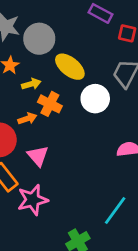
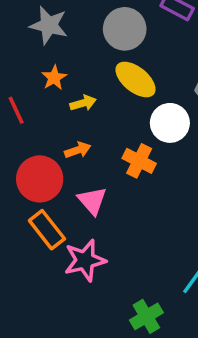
gray circle: (39, 39) -> (125, 29), moved
orange cross: (50, 104) -> (139, 161), moved

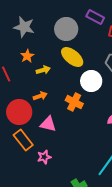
pink triangle: (92, 201) -> (48, 124), turned -36
pink star: (85, 260) -> (44, 157), size x0.6

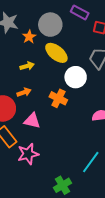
orange star: (27, 56) -> (29, 37), moved
pink star: (44, 157) -> (28, 154), size x1.5

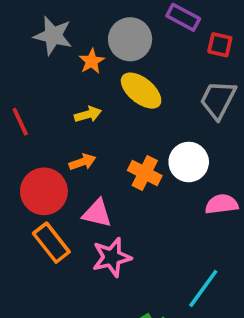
white circle: (76, 77) -> (189, 162), moved
pink star: (28, 154) -> (112, 257), moved

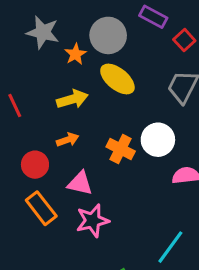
red square: (220, 45) -> (184, 40), turned 35
yellow arrow: (88, 114) -> (72, 99), size x1.4
red circle: (44, 191) -> (35, 165), size x0.7

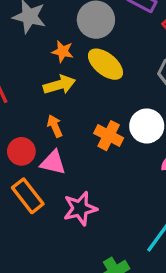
orange star: (75, 54) -> (63, 51), moved, turned -30
orange arrow: (68, 140) -> (55, 126), turned -95
pink triangle: (80, 183) -> (53, 162), moved

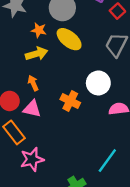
orange cross: (109, 136) -> (70, 101), moved
pink star: (80, 209) -> (32, 159), moved

